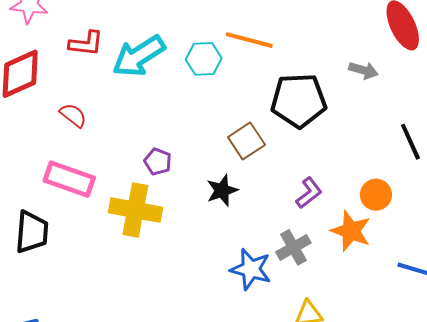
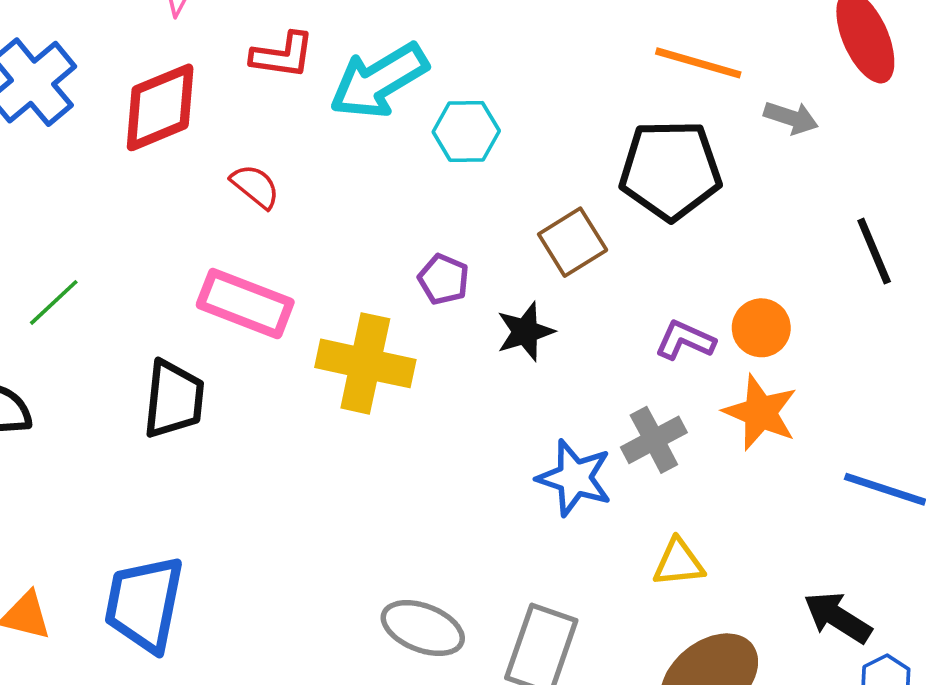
orange line: (249, 40) -> (698, 63), moved
cyan hexagon: (204, 59) -> (466, 131), moved
purple pentagon: (158, 162) -> (443, 279), moved
purple L-shape: (309, 193) -> (685, 340), turned -120
orange circle: (376, 195) -> (761, 328), moved

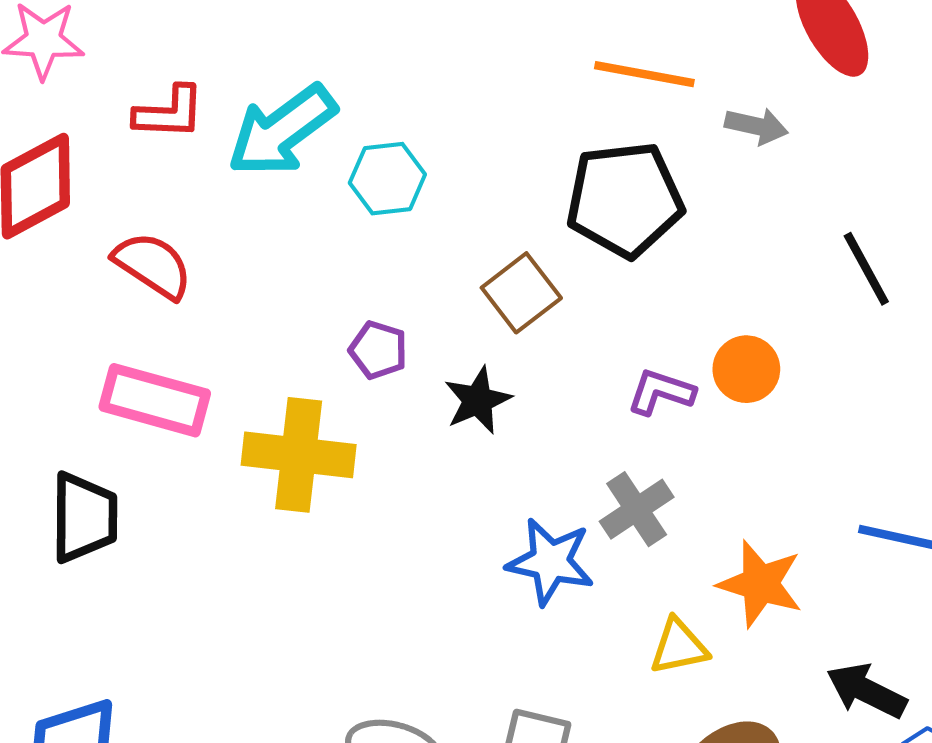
red semicircle: (255, 186) -> (153, 265), size x1.4
orange star: (760, 412) -> (760, 584), moved

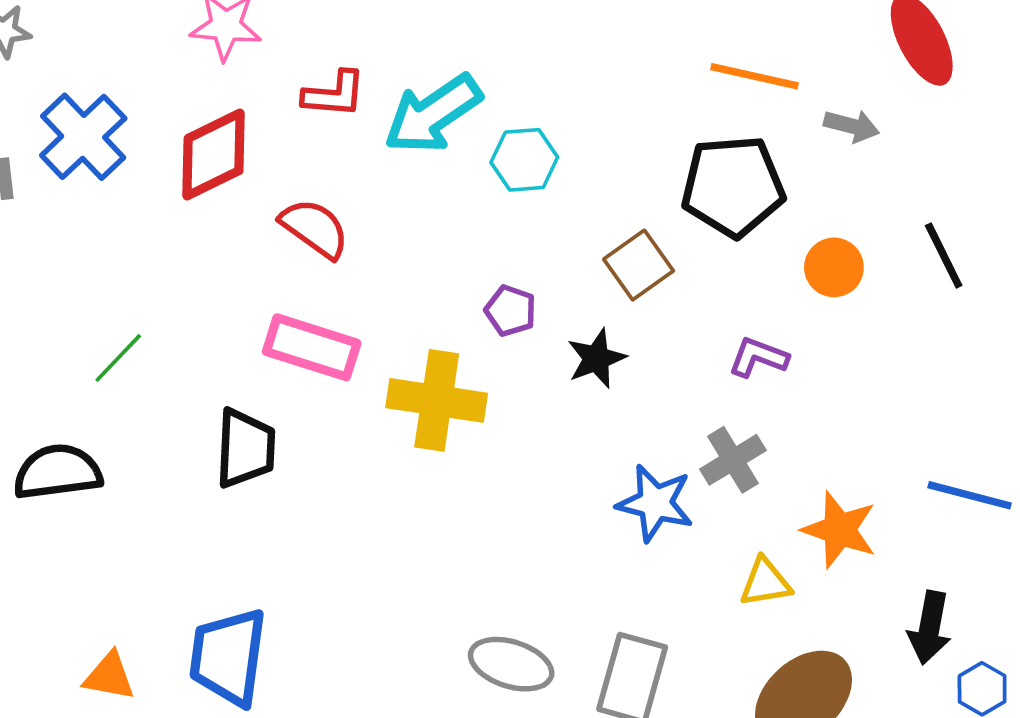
orange circle: (746, 369) -> (834, 267), moved
black arrow: (866, 691) -> (930, 628), turned -108

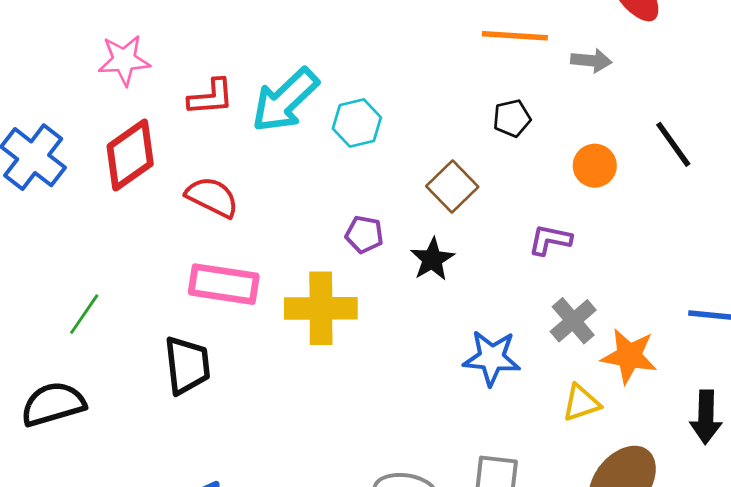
black pentagon: (733, 186) -> (512, 118), size x0.5
gray cross: (733, 460) -> (573, 321), moved

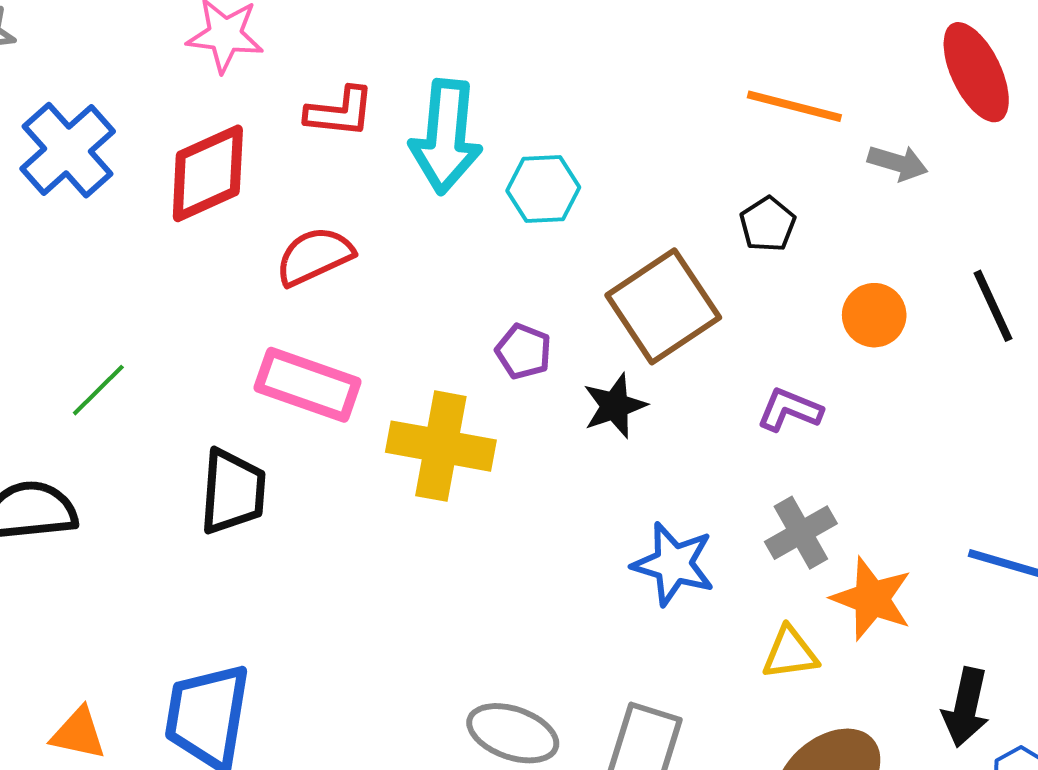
cyan arrow: (285, 100) -> (446, 137), turned -52
black pentagon: (512, 118) -> (768, 224), turned -30
brown square: (452, 186) -> (663, 306), size x1.5
red semicircle: (212, 197) -> (314, 256), turned -62

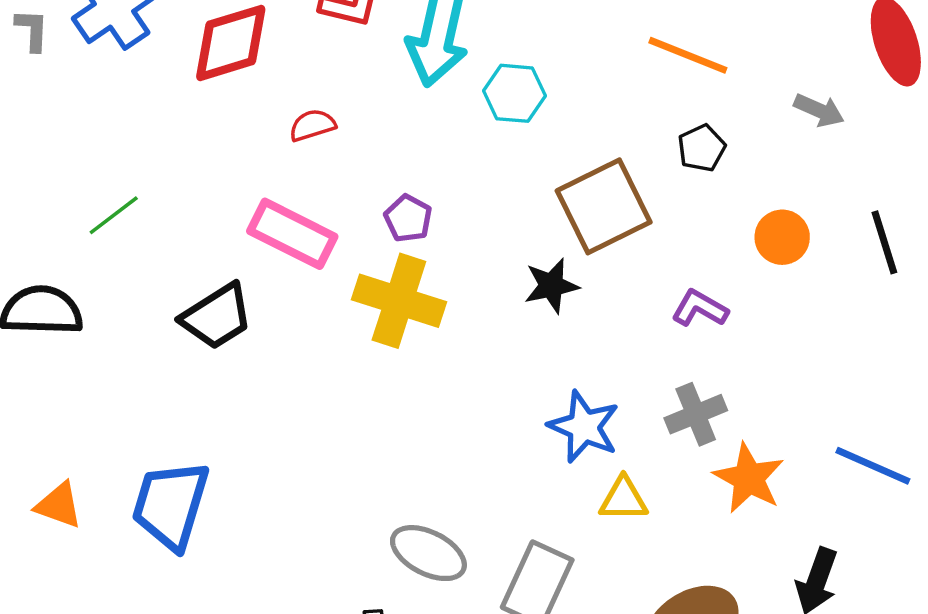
orange line: (794, 106) -> (688, 55), moved
red semicircle: (314, 256) -> (312, 125), size x0.7
purple pentagon: (523, 351) -> (408, 218), moved
black trapezoid: (233, 492) -> (217, 316), turned 46
yellow triangle: (790, 653) -> (623, 499), moved

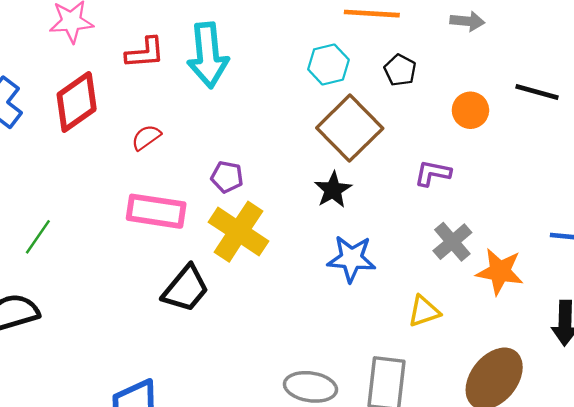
cyan hexagon: (514, 93) -> (328, 64), moved
black line: (884, 242) -> (537, 92), turned -39
yellow cross: (399, 301) -> (239, 232), turned 34
black trapezoid: (217, 316) -> (186, 289), moved
blue star: (584, 427) -> (351, 259), moved

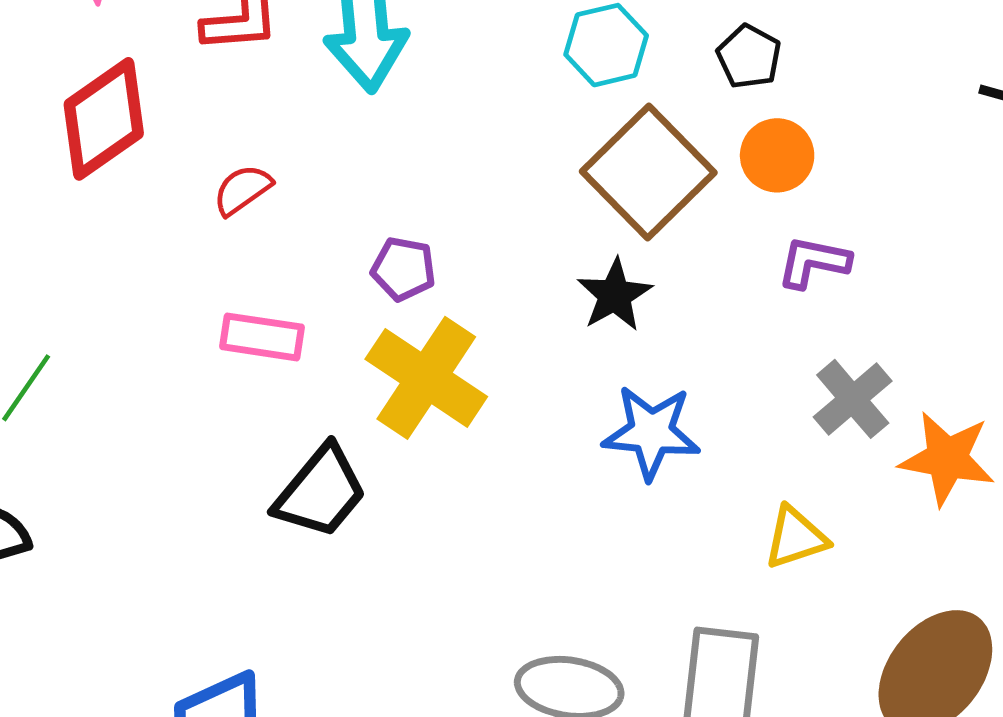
orange circle: (470, 110) -> (777, 155), moved
pink rectangle: (156, 211) -> (262, 337), size x0.7

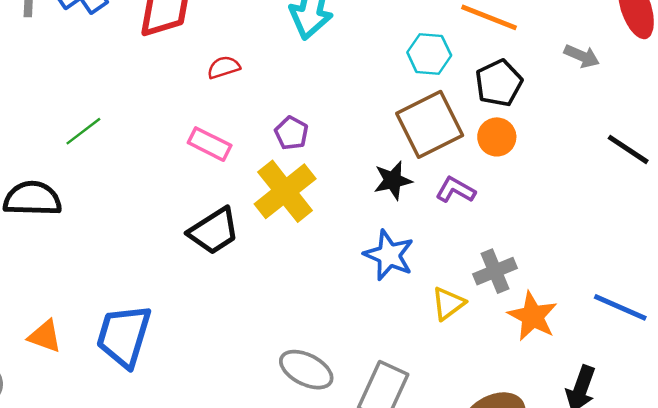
black pentagon: (749, 57) -> (499, 83), size x1.4
purple L-shape: (814, 262) -> (455, 190), moved
yellow triangle: (796, 538) -> (448, 304), moved, turned -36

